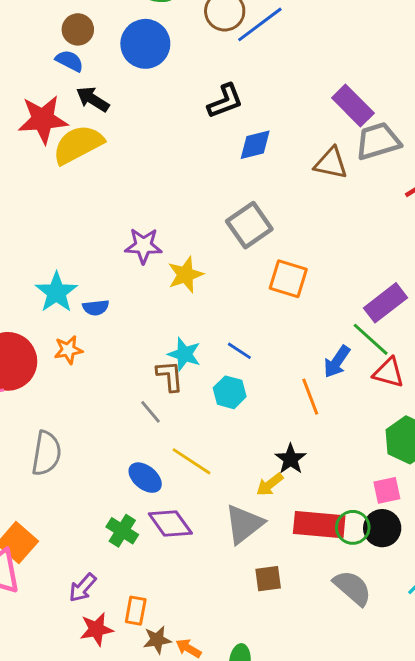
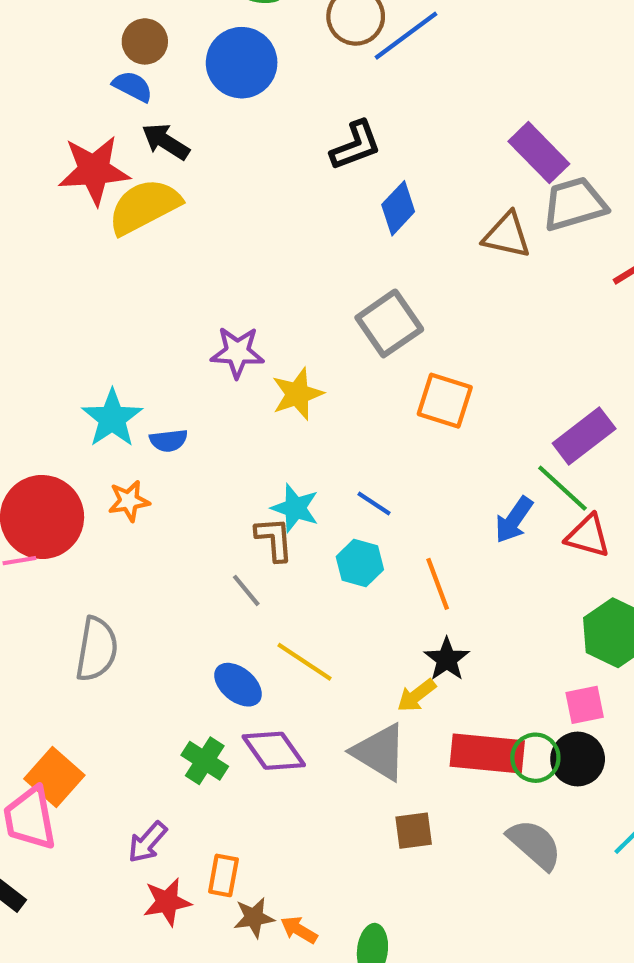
blue diamond: (255, 145) -> (398, 208), turned -33
orange line: (310, 397) -> (438, 584), moved
gray triangle: (244, 524) -> (379, 752), turned -51

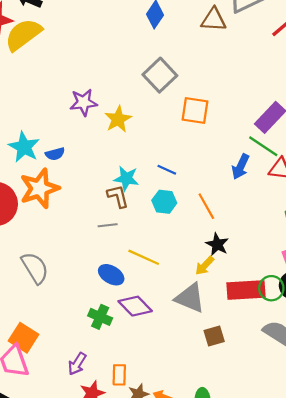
orange star: (129, 501) -> (39, 188), size x1.8
gray line: (246, 590) -> (108, 225), turned -48
gray semicircle: (97, 649) -> (35, 268), turned -32

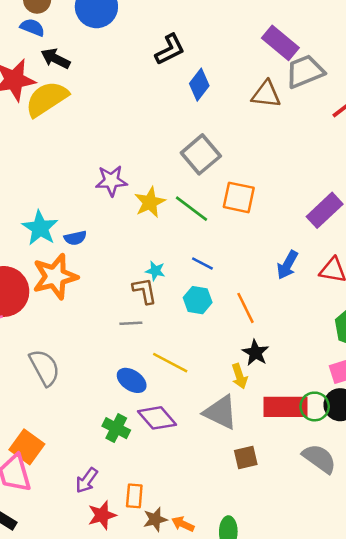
green line: (263, 146) -> (192, 209), moved
cyan star: (126, 178) -> (155, 271), size x0.7
yellow arrow: (205, 266) -> (239, 376), turned -65

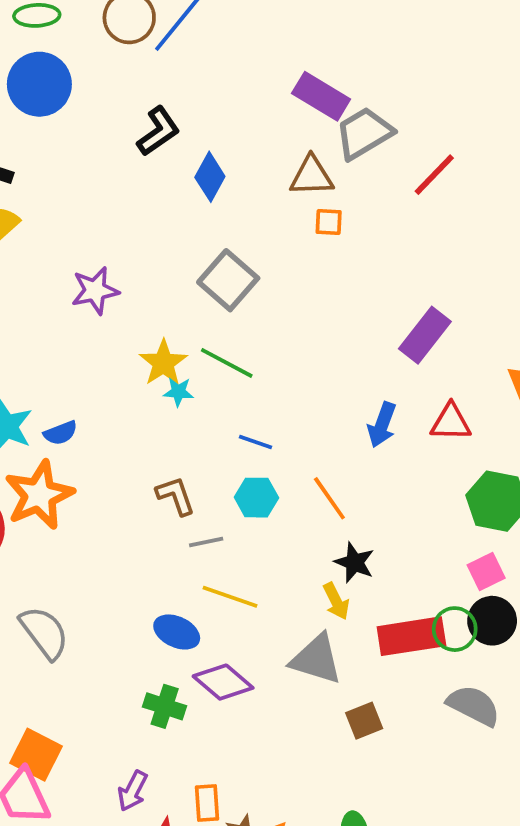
purple star: (111, 181) -> (95, 291), moved
orange square: (239, 197) -> (329, 222), moved, size x0.6
cyan star: (155, 271) -> (178, 392), moved
gray line: (131, 323) -> (206, 542), moved

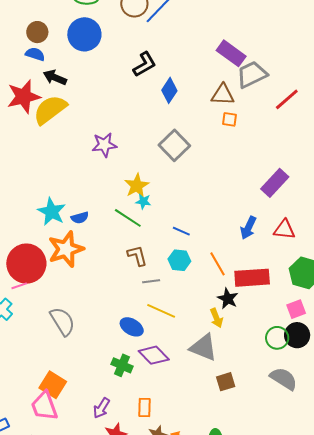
green line: (227, 363) -> (128, 218), moved
red rectangle: (411, 636) -> (252, 278), moved
orange rectangle: (207, 803) -> (144, 408), moved

